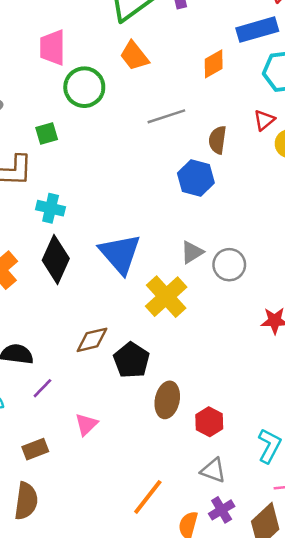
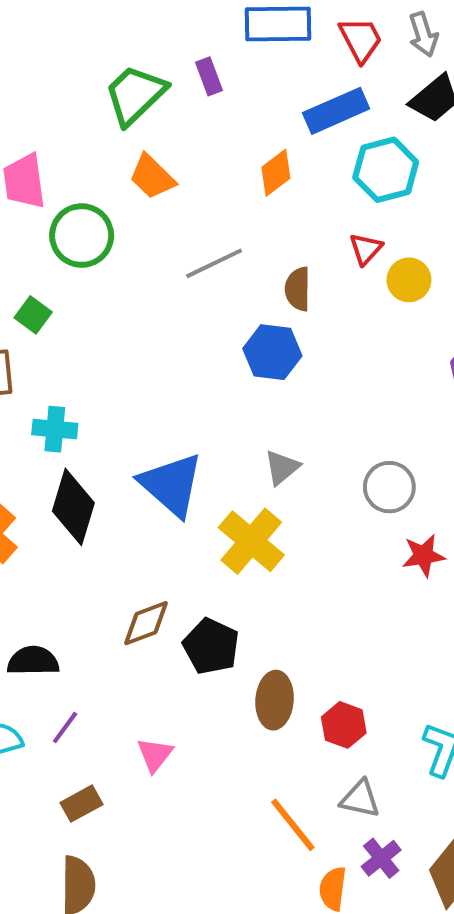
green square: (47, 134) -> (33, 315), turned -30
gray circle: (229, 265) -> (389, 487), moved
purple line: (42, 388) -> (65, 728), moved
orange line: (148, 497) -> (293, 825), moved, turned -69

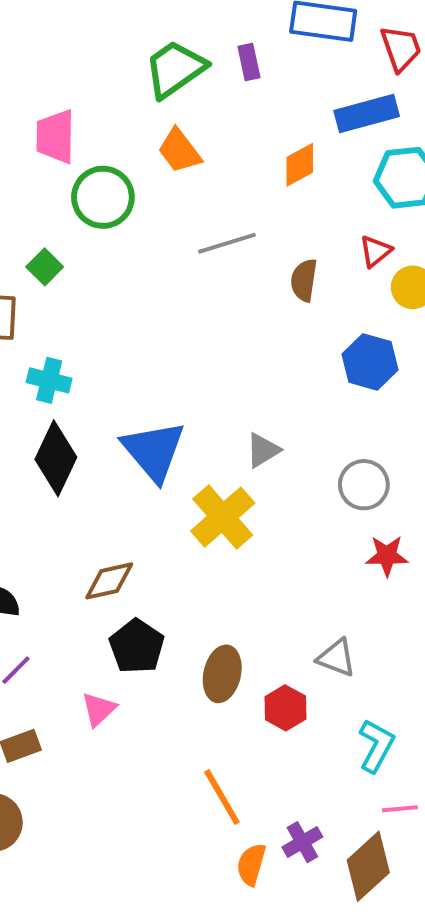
blue hexagon: (272, 352) -> (370, 362), moved
black pentagon: (211, 646) -> (137, 646), moved
gray triangle: (360, 799) -> (336, 658), moved

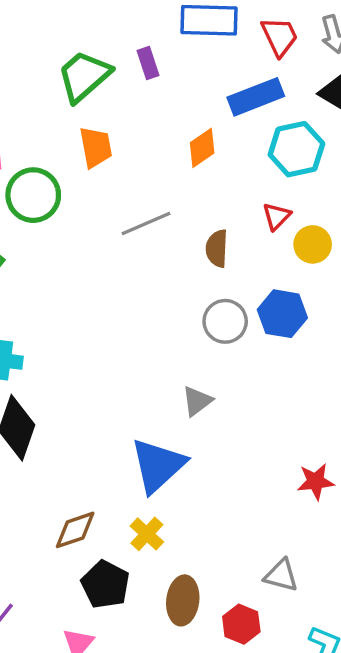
orange trapezoid: (180, 151) -> (96, 147), turned -147
blue triangle: (154, 451) -> (158, 465), moved, turned 34
gray circle: (364, 485) -> (225, 321), moved
yellow cross: (223, 517) -> (147, 534), moved, size x0.6

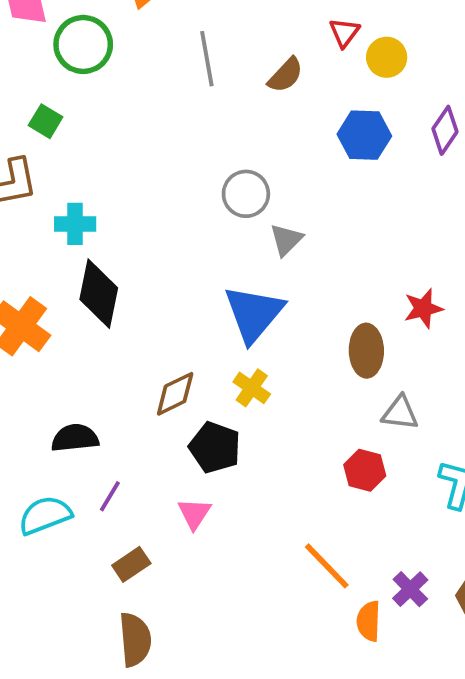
gray line: (146, 223) -> (207, 59), turned -69
brown semicircle: (217, 248) -> (286, 75), turned -132
gray circle: (225, 321) -> (246, 194), moved
brown ellipse: (183, 600) -> (366, 351), moved

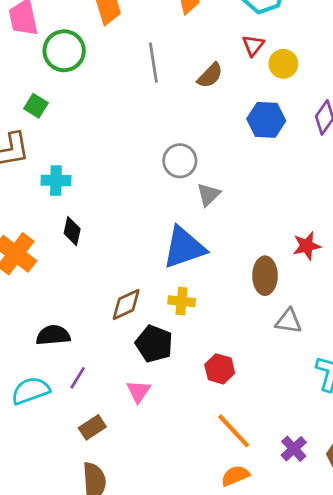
black diamond: (99, 294) -> (72, 231), size x0.6
blue triangle: (254, 314) -> (184, 248), turned 30
yellow cross: (252, 388) -> (182, 301), turned -30
red hexagon: (365, 470) -> (220, 369), moved
orange semicircle: (369, 621) -> (235, 476), moved, turned 64

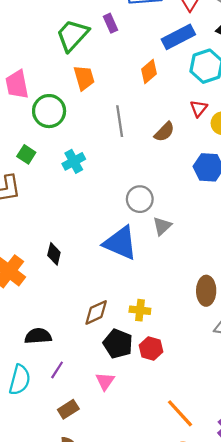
cyan cross: (56, 180) -> (74, 161), moved, turned -30
blue triangle: (184, 248) -> (120, 243), moved, turned 42
red hexagon: (220, 369) -> (151, 349), moved
cyan semicircle: (31, 391) -> (20, 380), turned 124

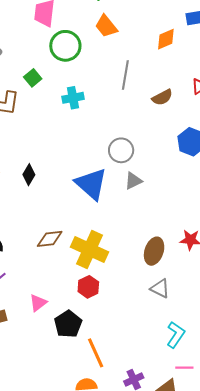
orange trapezoid: (84, 78) -> (106, 26), turned 140
yellow cross: (140, 310) -> (89, 249), size x1.8
black pentagon: (118, 344) -> (68, 324), moved

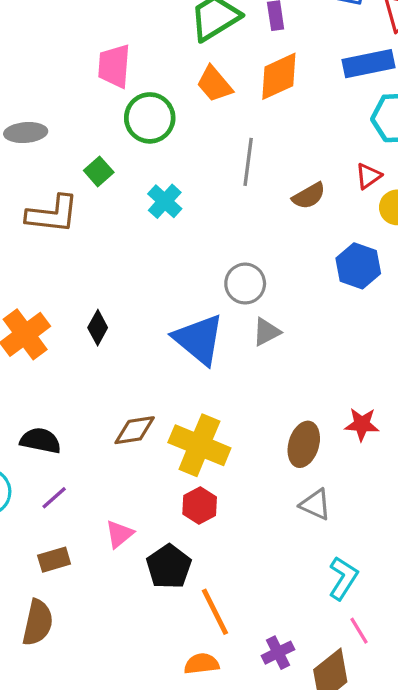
orange diamond: (166, 39) -> (279, 76), moved, size x1.4
cyan cross: (73, 98) -> (165, 201), turned -35
pink line: (184, 368) -> (359, 631), turned 60

